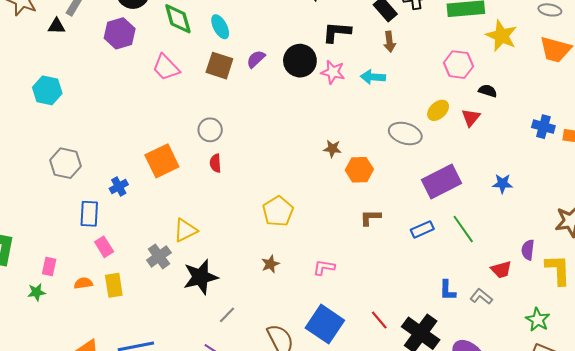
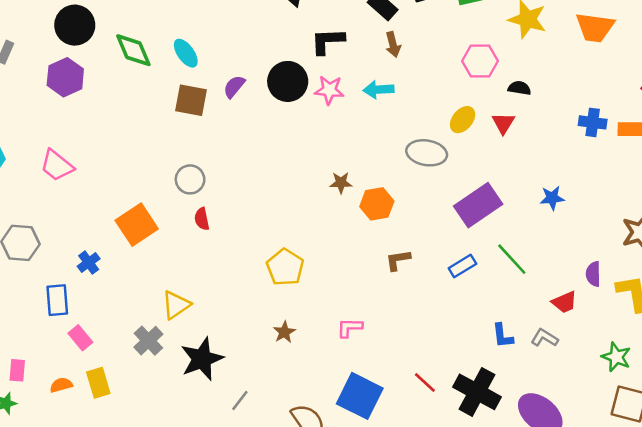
pink trapezoid: (166, 67) -> (57, 165), moved

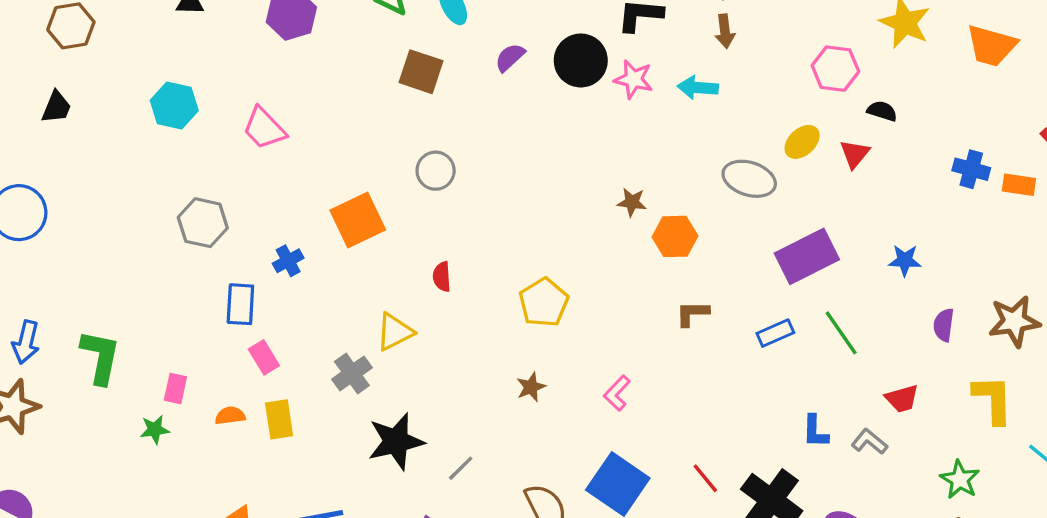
brown square: (191, 100) -> (421, 72), moved
red semicircle: (202, 219) -> (442, 277), moved
purple semicircle: (593, 274) -> (944, 325), moved
pink L-shape: (350, 328) -> (617, 393), turned -56
black star: (202, 359) -> (396, 441), moved

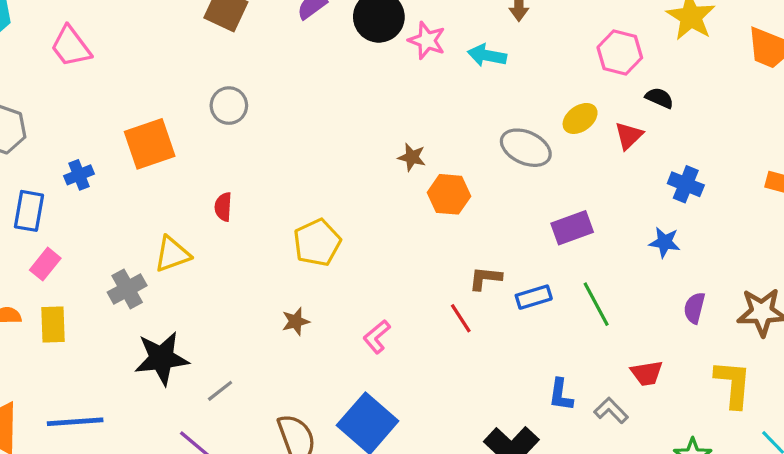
blue cross: (971, 169) -> (686, 184), moved
purple rectangle: (807, 256) -> (572, 228), size x0.7
brown L-shape: (692, 313) -> (485, 278), moved
pink rectangle: (264, 357) -> (45, 264), turned 64
red line: (705, 478) -> (461, 318), moved

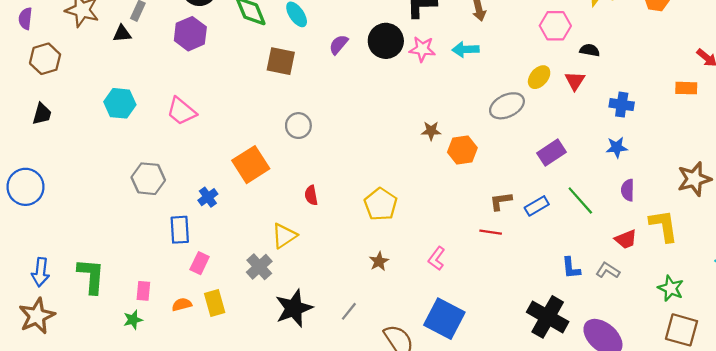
gray ellipse: (526, 148) -> (507, 106), turned -36
purple semicircle: (694, 308) -> (628, 190), moved
red line: (461, 318) -> (491, 232), turned -35
yellow L-shape: (733, 384) -> (664, 226), moved
gray line: (220, 391) -> (349, 311), moved

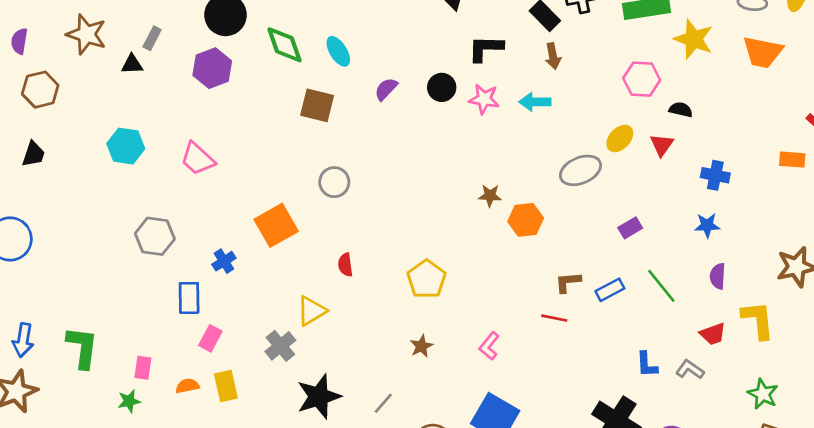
black circle: (386, 41) -> (442, 87), size x0.7
purple rectangle: (551, 153) -> (630, 228), size x0.7

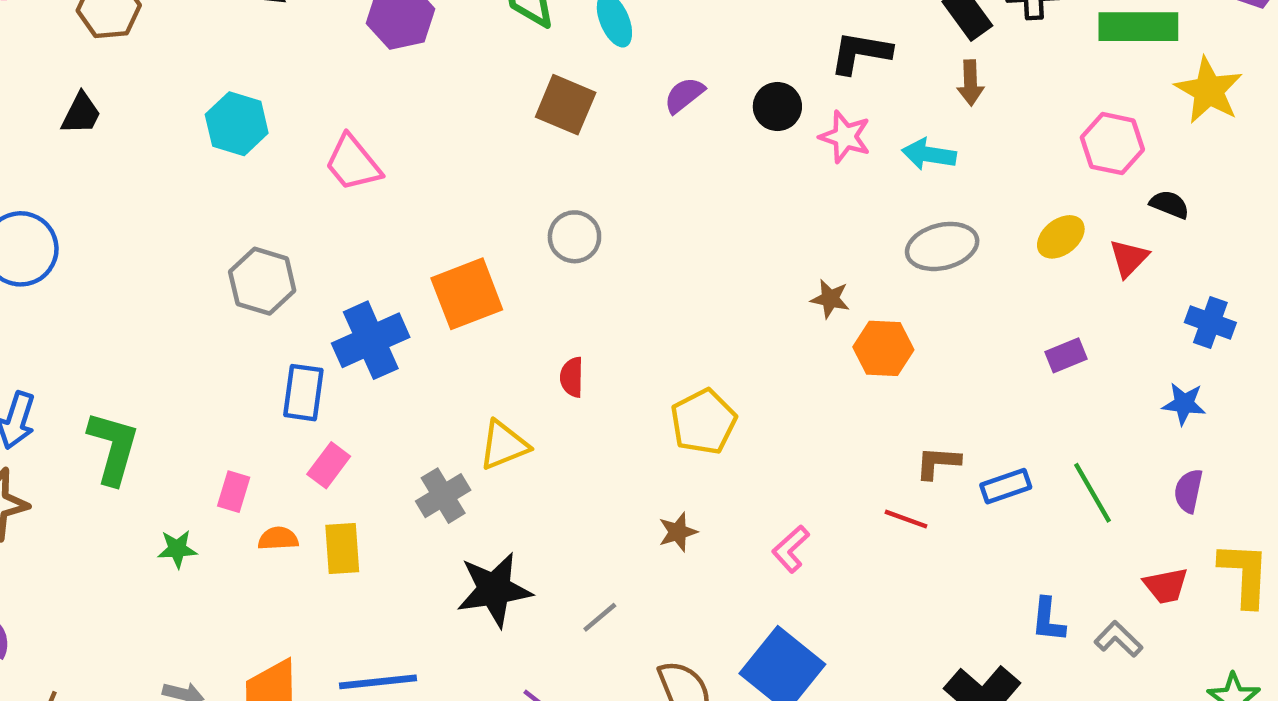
gray ellipse: (580, 170) -> (942, 246), moved
purple rectangle: (630, 228) -> (1066, 355), moved
blue cross: (224, 261) -> (371, 340), size x1.8
pink rectangle: (143, 368) -> (234, 492), moved

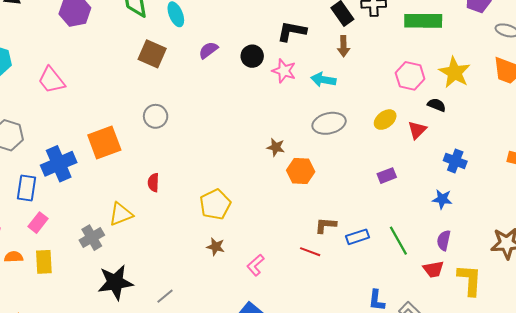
yellow star: (1209, 90) -> (455, 72), moved
brown star: (678, 532) -> (216, 247), moved, turned 30
red trapezoid: (1166, 586) -> (433, 269), moved

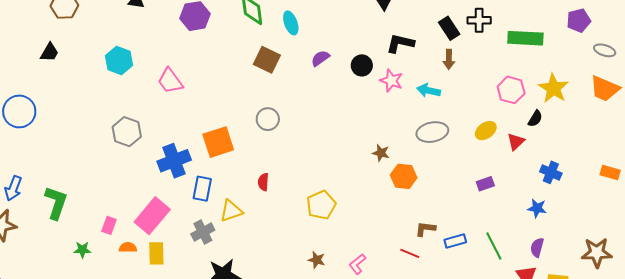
black semicircle: (437, 105) -> (535, 119), turned 96
blue rectangle: (27, 188) -> (202, 189), moved
pink rectangle: (38, 223) -> (152, 216), size x1.8
brown star: (216, 247) -> (317, 260), moved

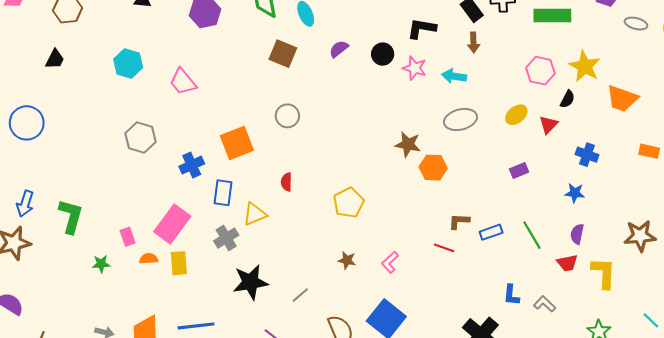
orange trapezoid: (605, 89) -> (622, 98), moved
brown star: (381, 153) -> (408, 144), size x1.4
blue cross: (174, 161) -> (192, 165), size x0.7
pink rectangle: (109, 225) -> (128, 237), turned -36

